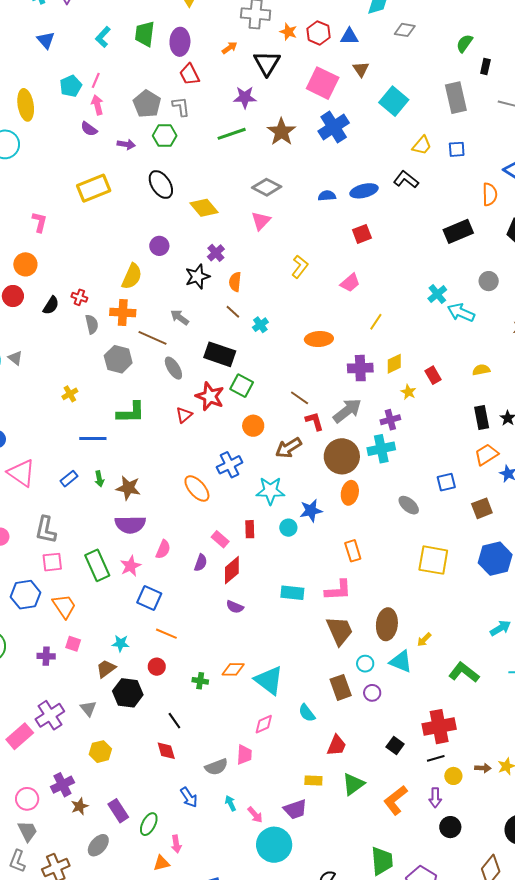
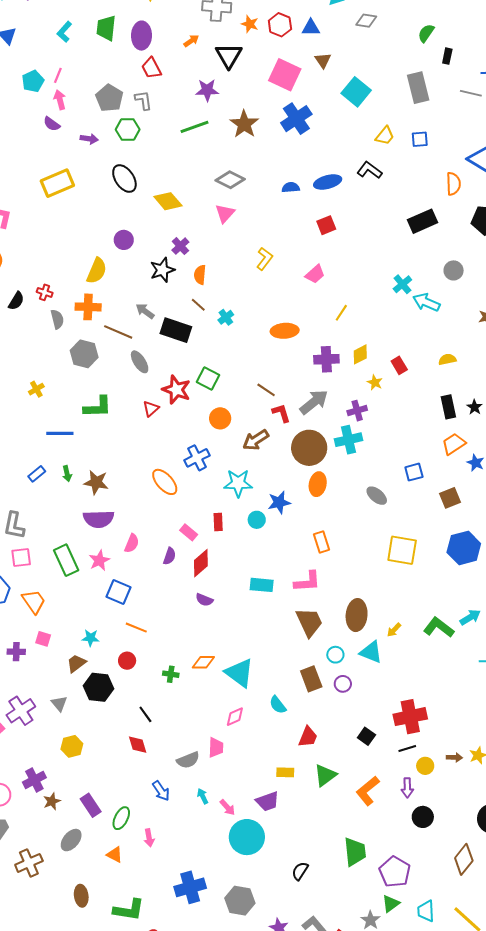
black rectangle: (220, 354) -> (176, 330), moved
green L-shape: (464, 672) -> (439, 627), moved
orange triangle: (161, 863) -> (115, 855), moved, turned 42

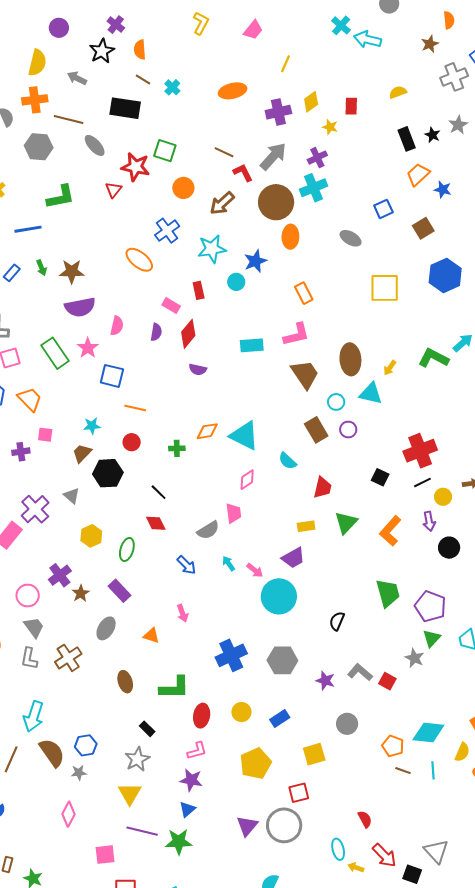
gray arrow: (145, 311) -> (77, 78), moved
red rectangle: (399, 365) -> (351, 106), turned 42
green ellipse: (121, 818) -> (127, 549), moved

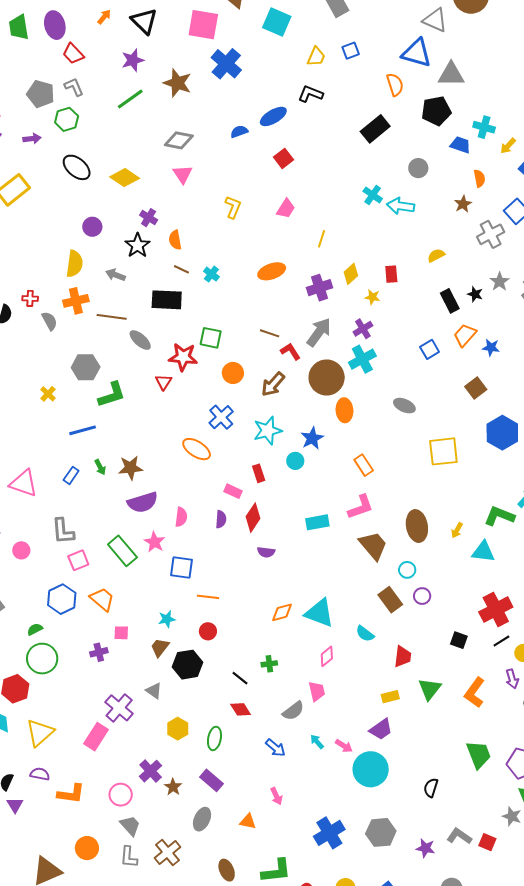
gray hexagon: (39, 147) -> (86, 367), moved
blue square: (383, 209) -> (430, 349), moved
cyan triangle: (371, 394) -> (483, 552), moved
green cross: (177, 448) -> (269, 664), moved

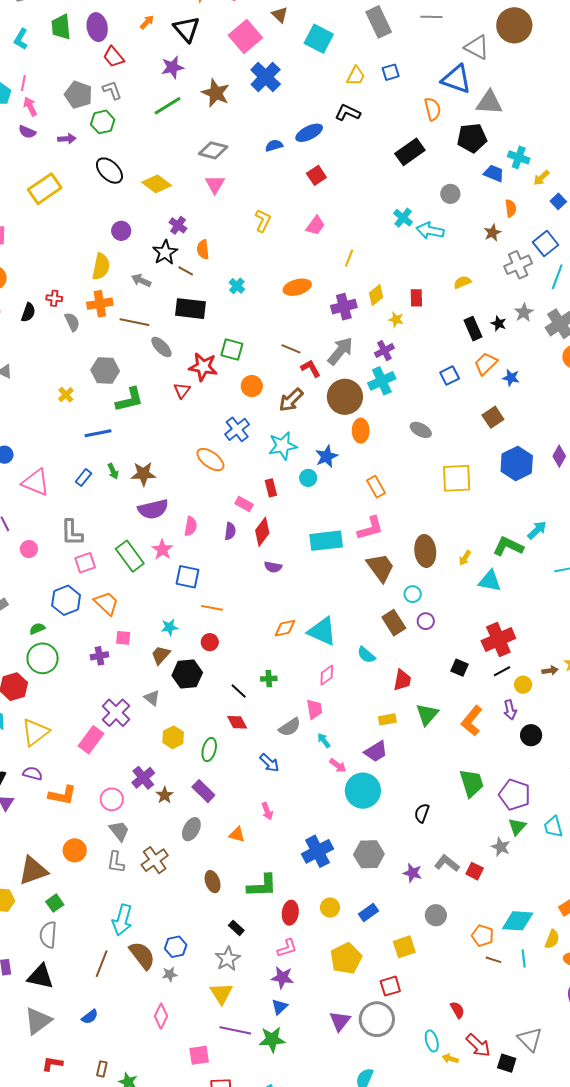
pink square: (203, 25) -> (245, 36), turned 36
brown line: (181, 269) -> (186, 271), moved
cyan rectangle: (317, 522) -> (326, 541), size x1.4
cyan arrow: (317, 742) -> (324, 740), moved

